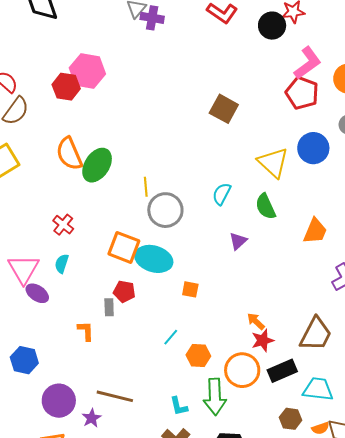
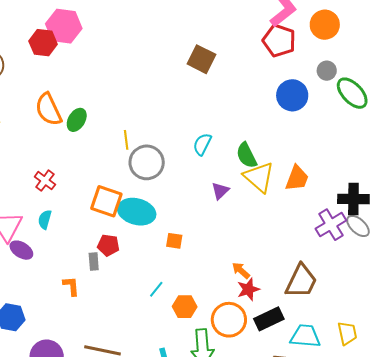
yellow triangle: (273, 163) -> (259, 177), moved
green ellipse: (97, 165) -> (77, 120), size x0.7

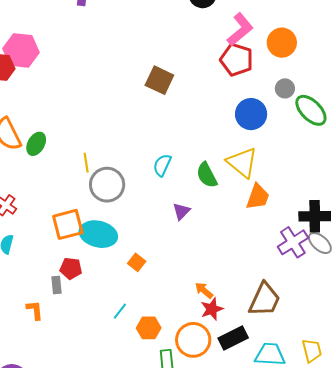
yellow triangle: (259, 177) -> (242, 162), moved
orange square: (106, 201) -> (68, 224), turned -32
orange square: (174, 241) -> (137, 262), turned 30

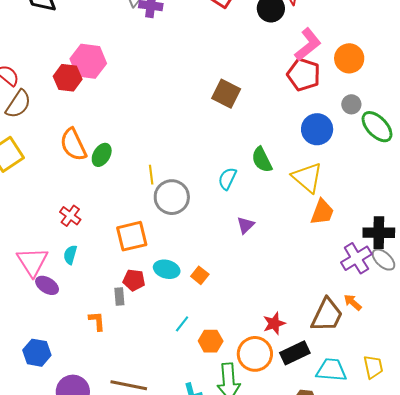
green semicircle: (207, 175) -> (262, 160), moved
cyan ellipse: (98, 234) -> (167, 269), moved, size x0.7
orange arrow: (204, 290) -> (353, 302), moved

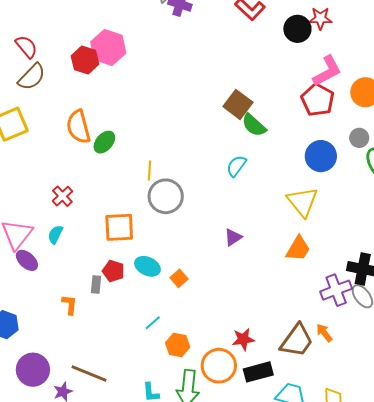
green semicircle: (262, 160) -> (254, 125), moved, turned -32
cyan semicircle: (227, 179) -> (236, 166), moved
orange trapezoid: (322, 212) -> (298, 249), moved

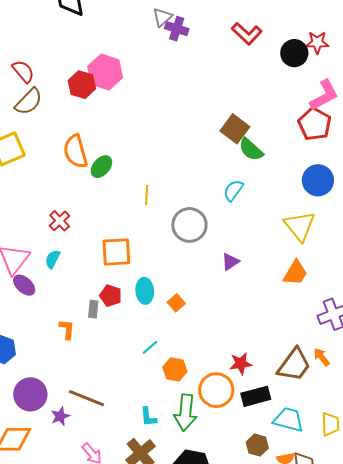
gray circle: (166, 196) -> (189, 225), moved
cyan ellipse: (147, 266) -> (145, 291), turned 60

